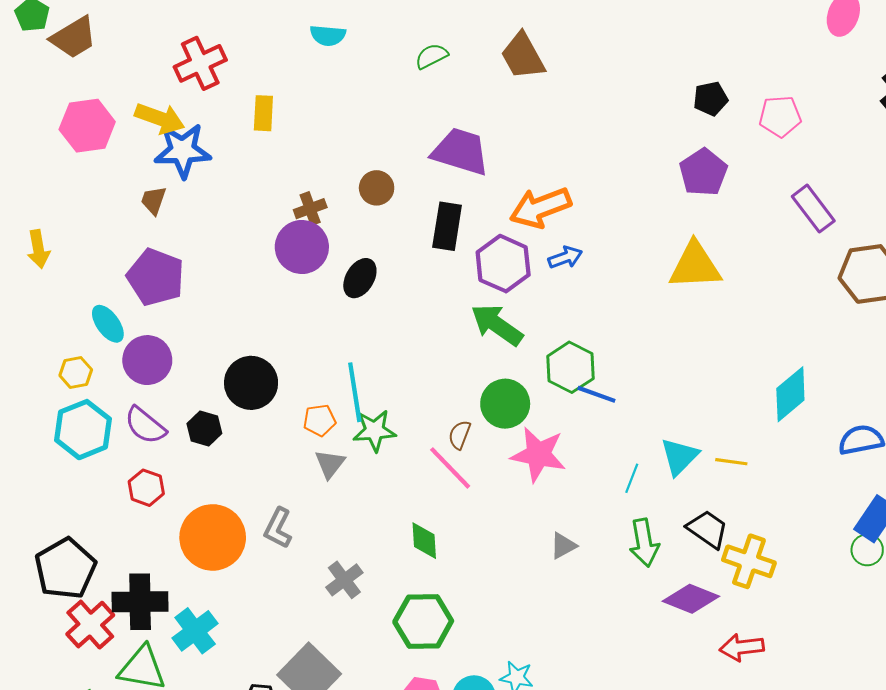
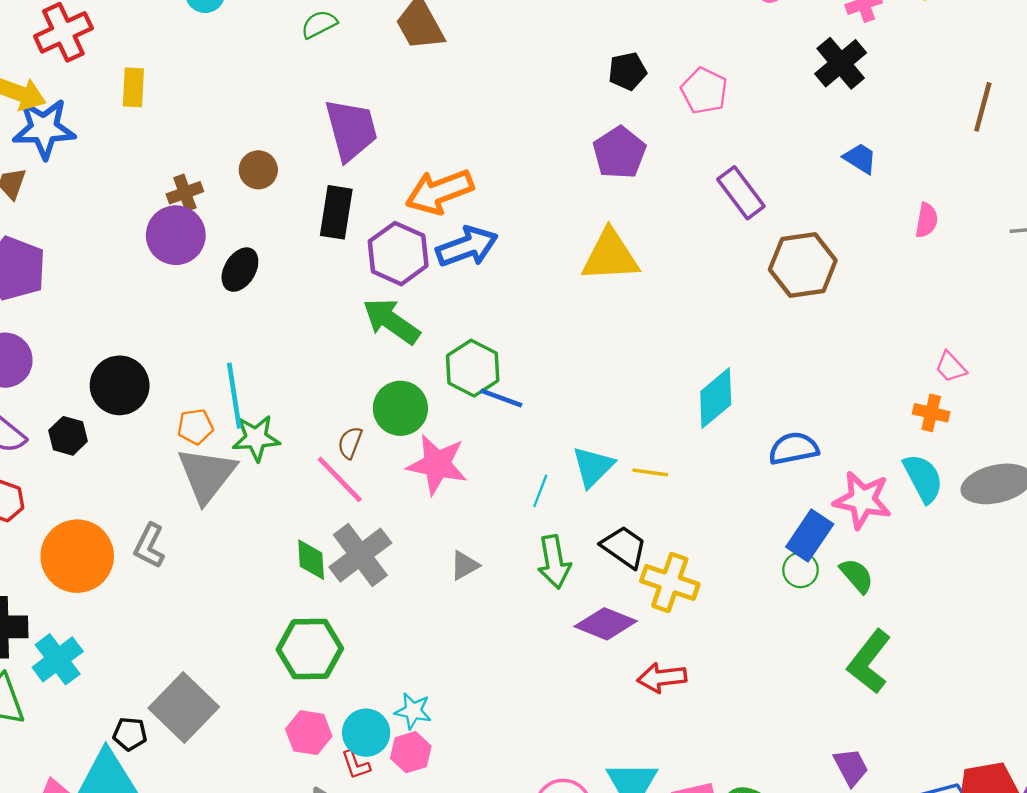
pink pentagon: (780, 116) -> (704, 91), turned 30
purple trapezoid: (461, 152) -> (351, 130), turned 58
blue arrow: (565, 257) -> (467, 247), size x1.6
gray triangle: (330, 464) -> (207, 475), size x1.8
gray cross: (344, 580) -> (360, 555), moved, size x1.5

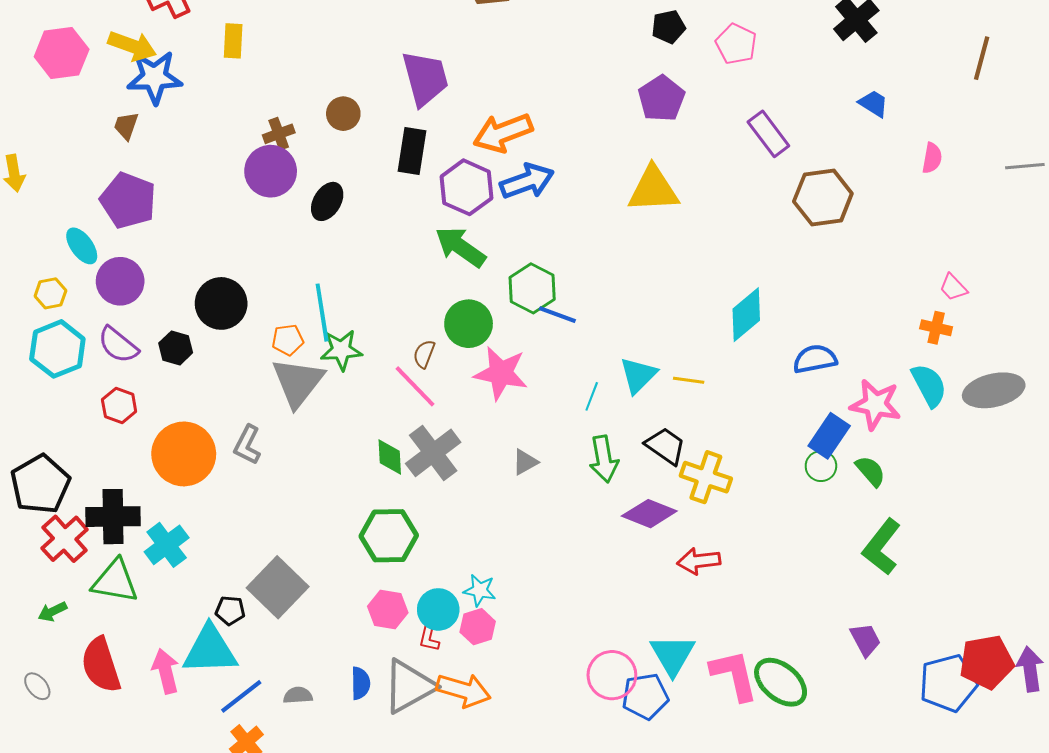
red L-shape: (356, 765) -> (429, 638), turned 32

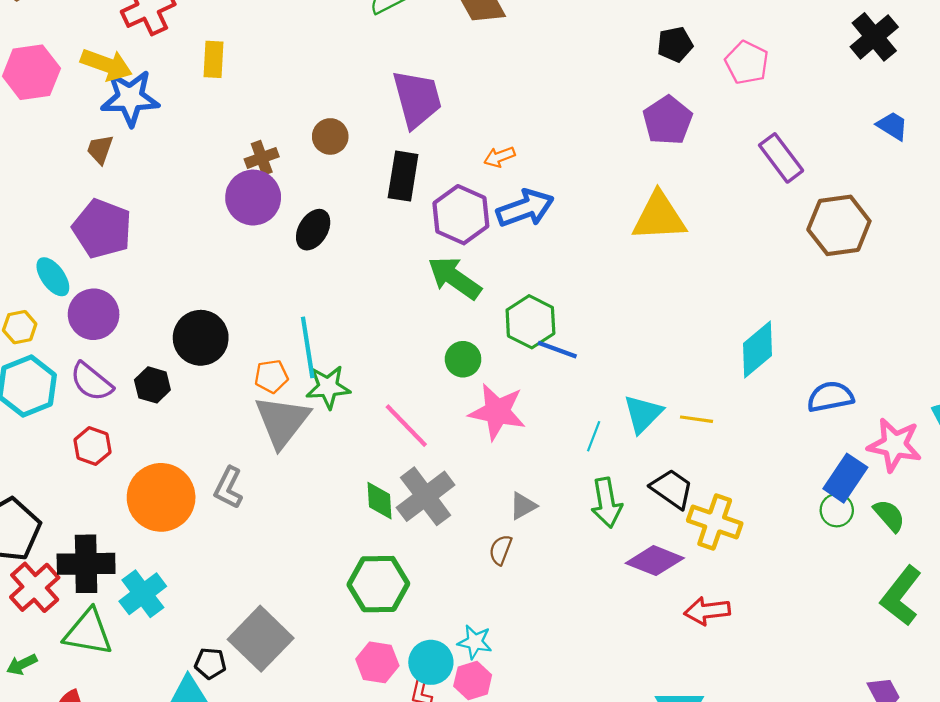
orange arrow: (503, 133) -> (499, 157), size x0.5
green circle: (469, 324) -> (463, 359), size x0.7
brown semicircle: (424, 354) -> (500, 550), moved

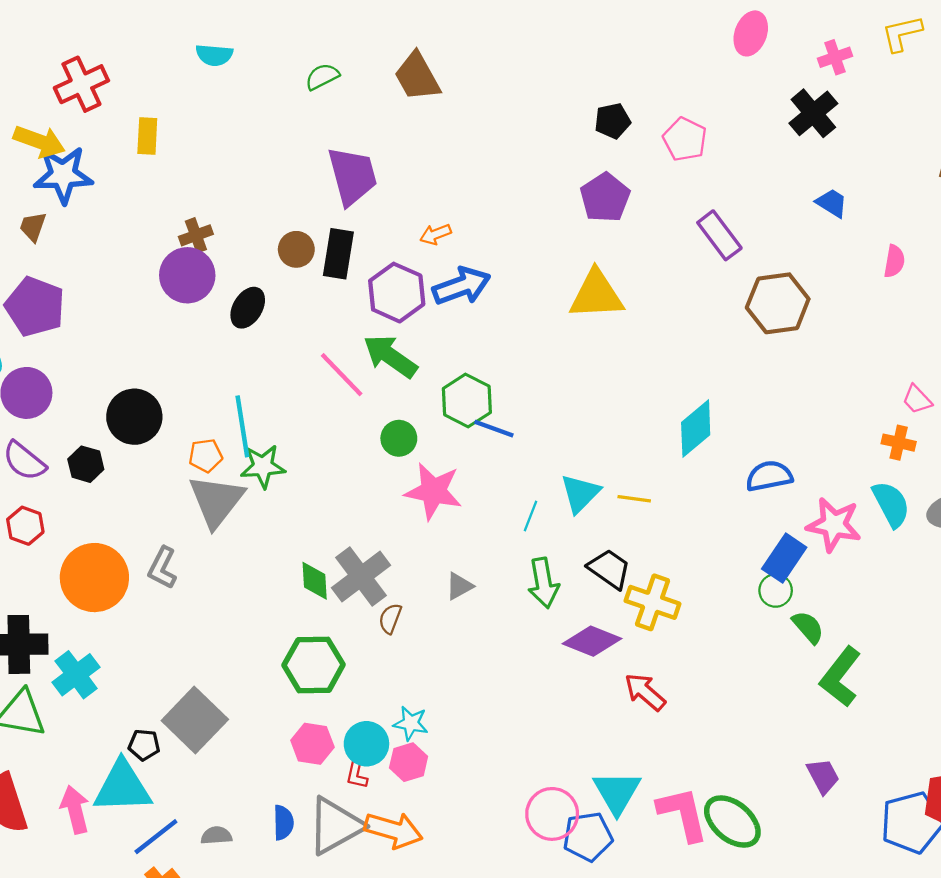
brown circle: (330, 136) -> (296, 249), moved
pink line: (406, 426) -> (342, 375), moved
green semicircle: (889, 516) -> (808, 627), moved
brown semicircle: (500, 550) -> (390, 619), moved
red arrow: (707, 611) -> (645, 692), turned 48

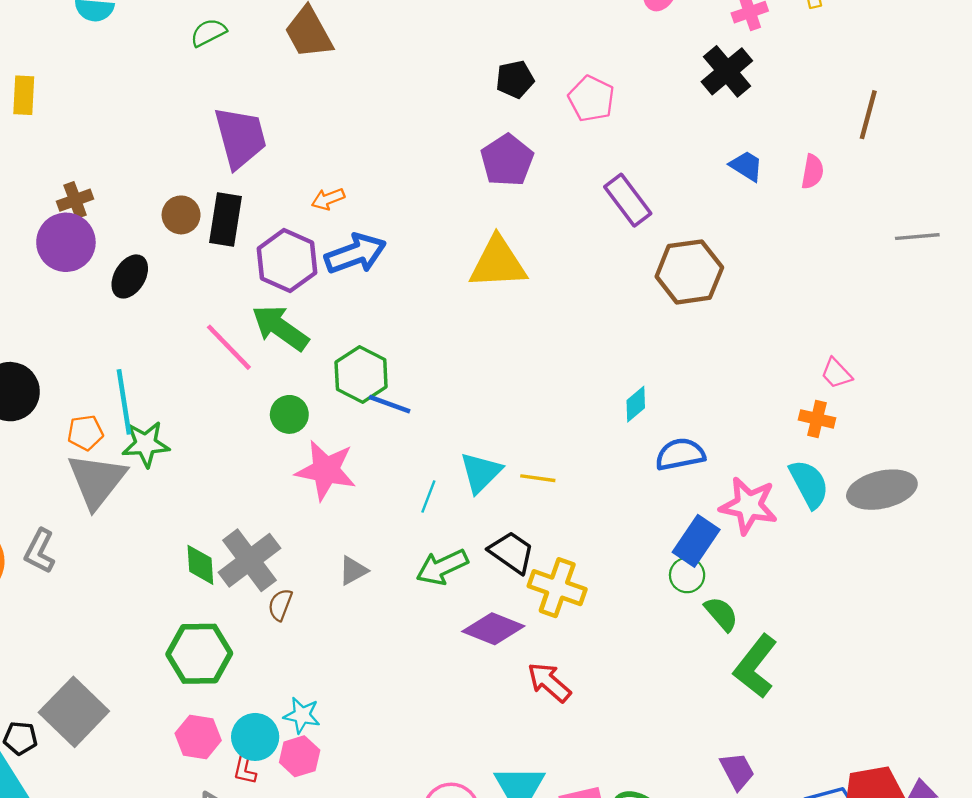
pink semicircle: (894, 261) -> (812, 172), moved
cyan diamond: (696, 429) -> (636, 404), moved, size x0.6
green arrow: (543, 583) -> (442, 567), turned 75

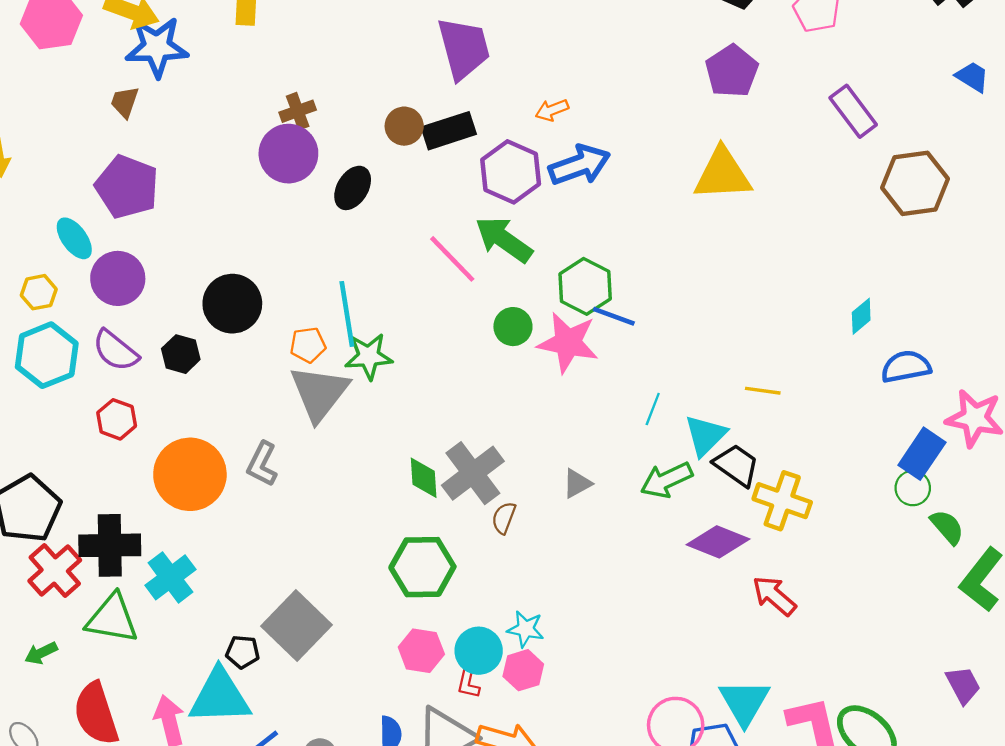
black rectangle: (225, 220) -> (449, 131), turned 63
pink star: (326, 470) -> (568, 343), moved
cyan triangle: (481, 473) -> (705, 435), moved

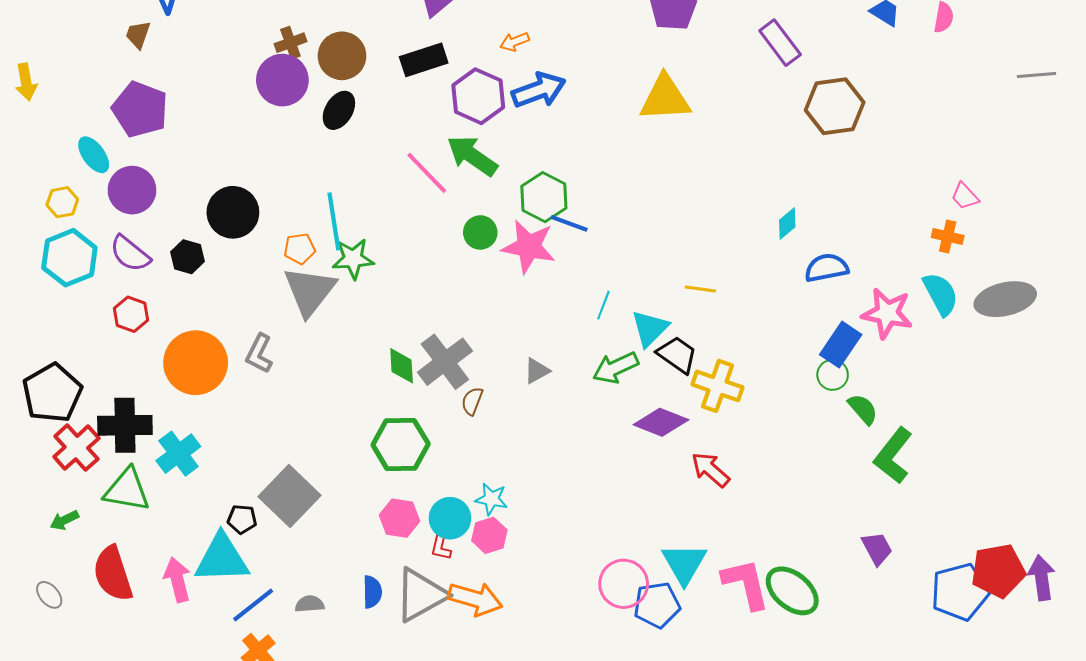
brown circle: (404, 126) -> (342, 56), moved, size x1.4

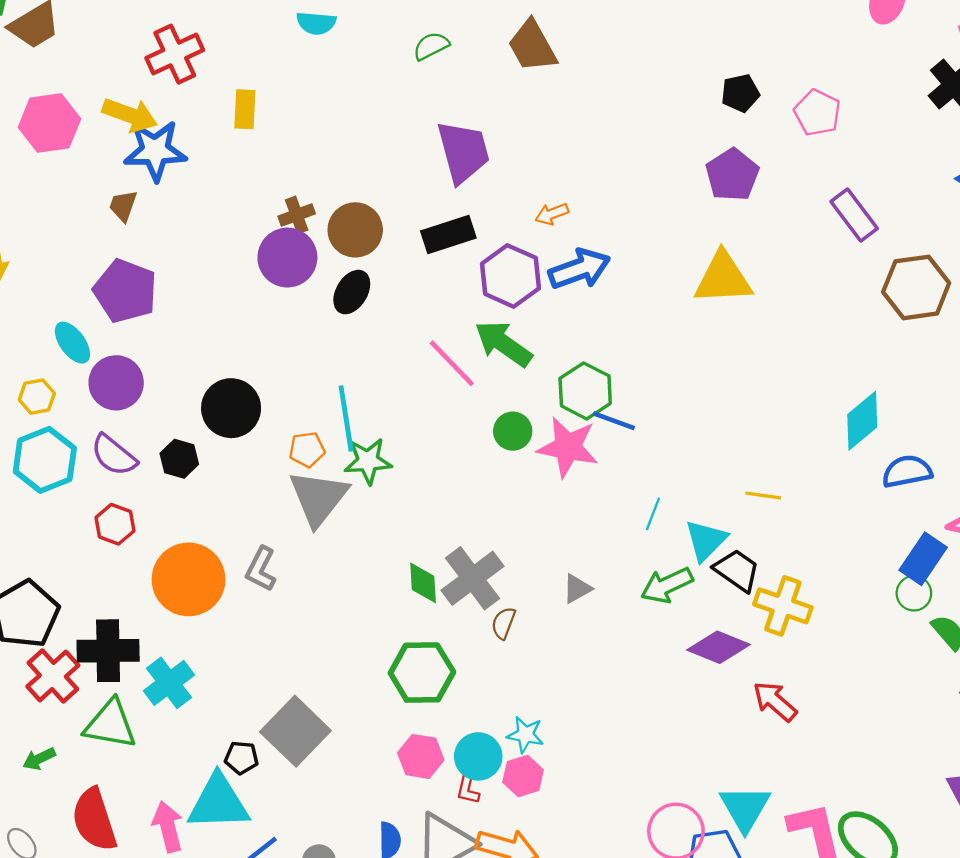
cyan diamond: (787, 223) -> (862, 421), size x1.6

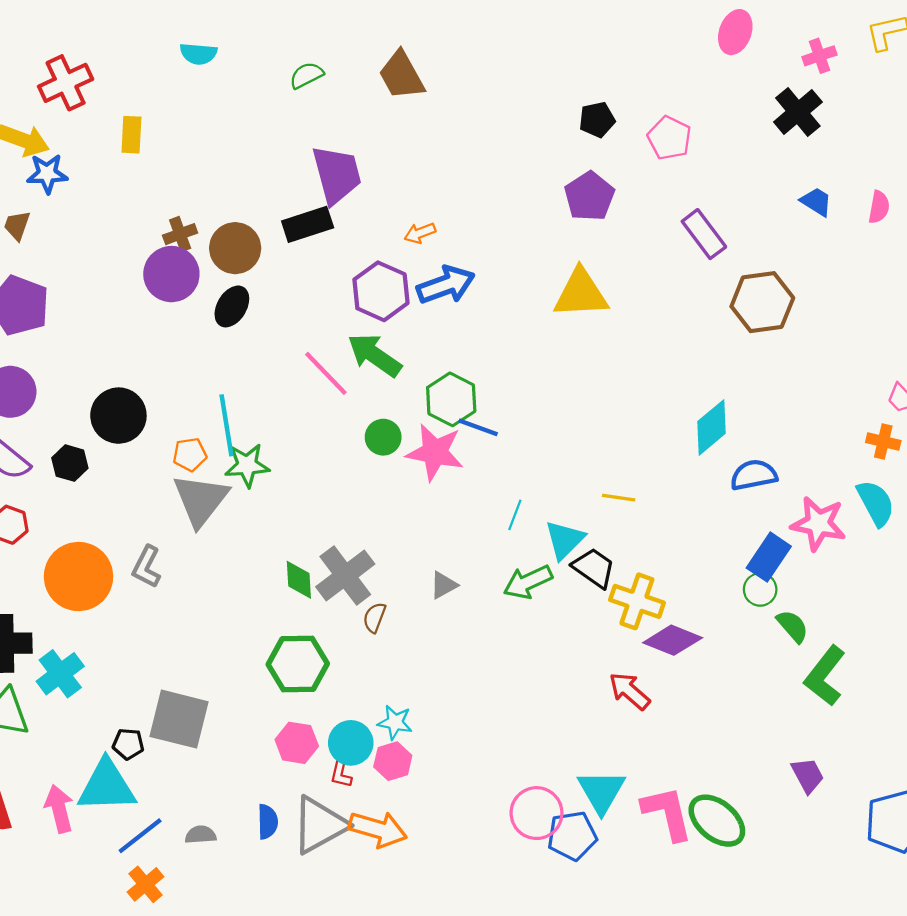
blue star: (155, 151) -> (47, 174), size x0.7
black rectangle: (448, 235) -> (308, 224), moved
purple diamond: (718, 647) -> (673, 640), moved
gray square: (295, 731) -> (179, 719), turned -30

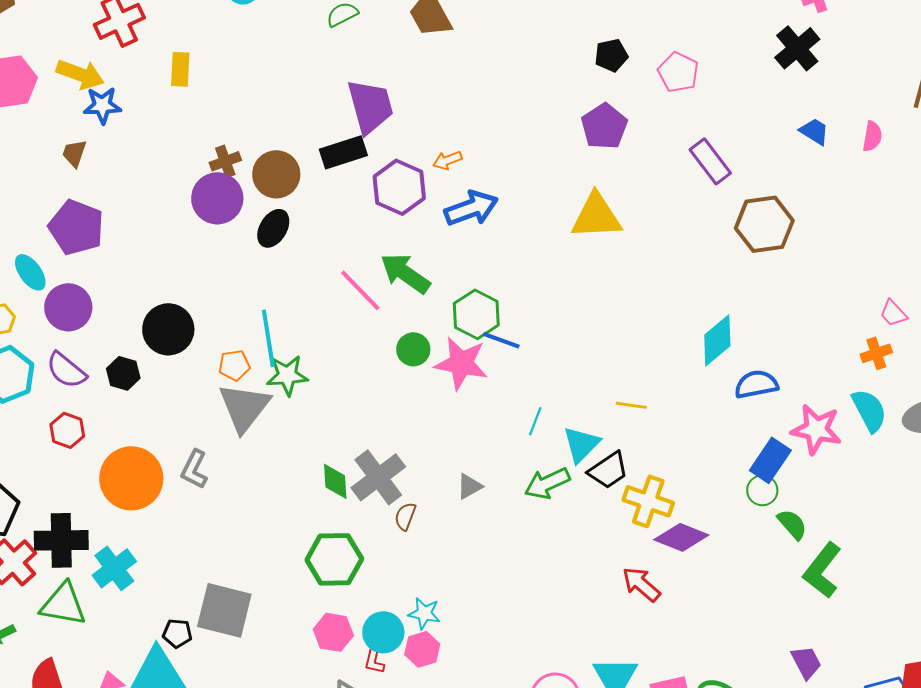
purple hexagon: (381, 291) -> (399, 187), moved
orange cross: (883, 441) -> (876, 353), turned -32
black trapezoid: (594, 568) -> (608, 470), turned 111

